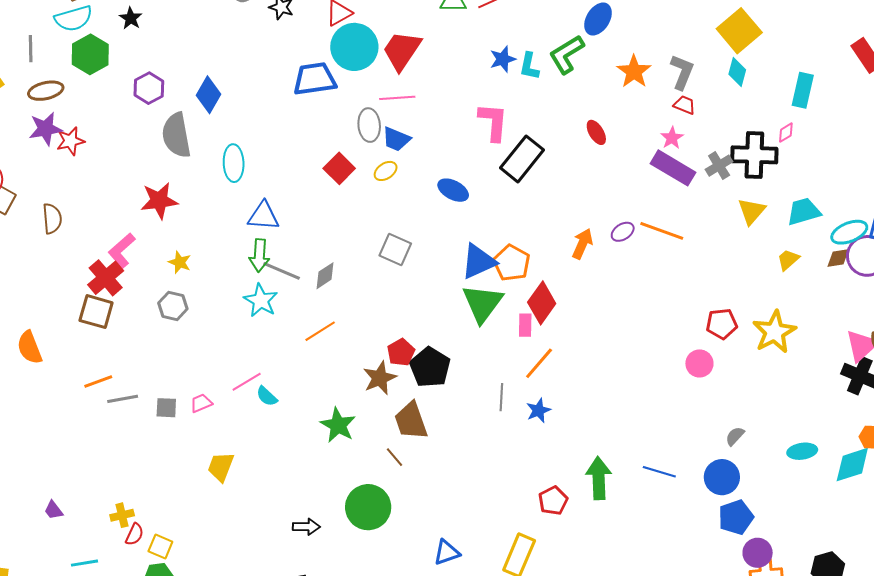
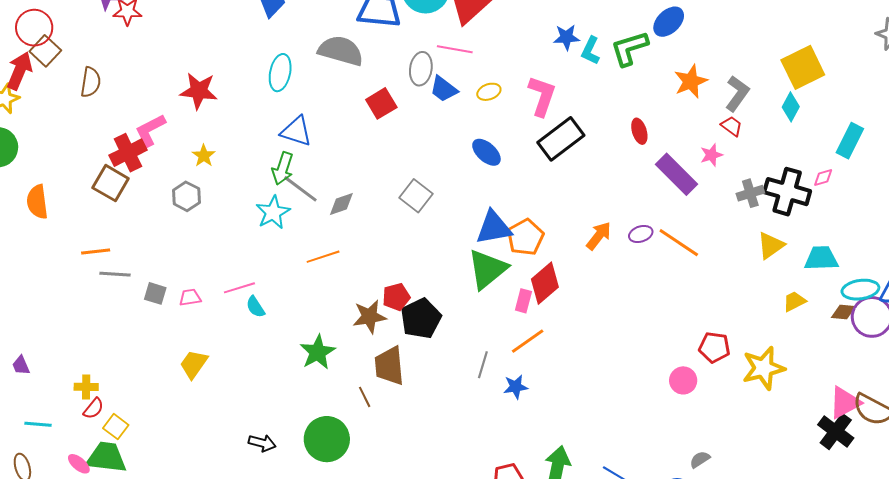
gray semicircle: (176, 135) -> (341, 51), moved, turned 102
purple rectangle: (673, 168) -> (677, 174), moved
yellow ellipse: (386, 171) -> (489, 92), moved

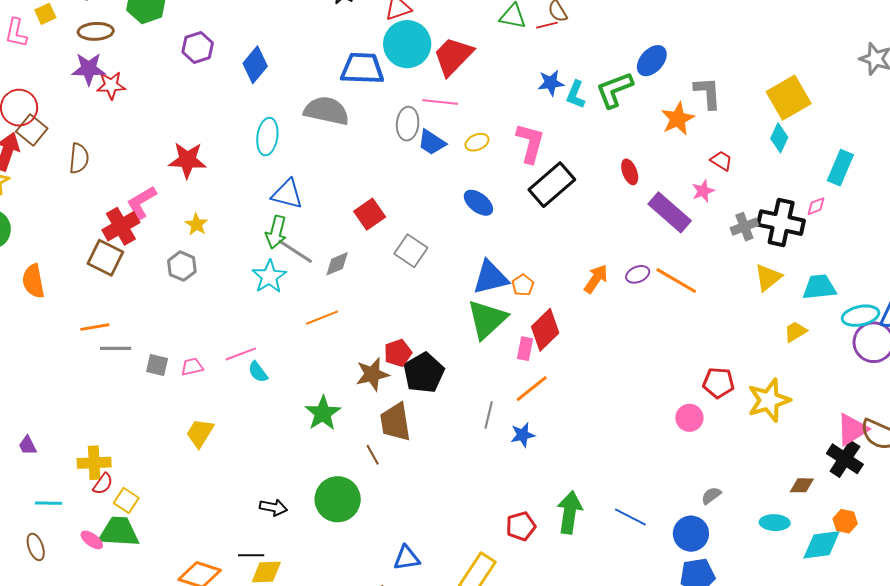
gray L-shape: (737, 93) -> (708, 93), moved, turned -36
red square: (381, 103) -> (370, 214), moved
orange pentagon: (525, 237) -> (523, 285), size x0.6
brown diamond: (843, 312) -> (802, 485), moved
yellow cross: (86, 387) -> (94, 463), size x1.4

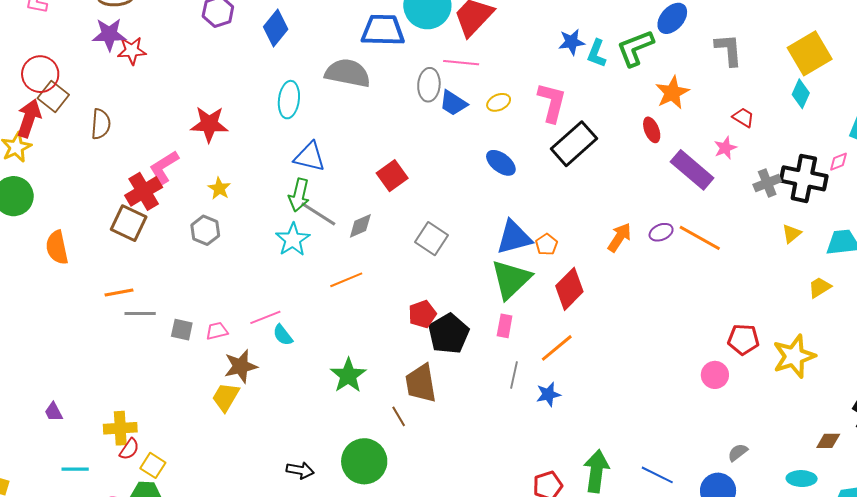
orange star: (678, 119) -> (672, 93), moved
gray square: (411, 251) -> (431, 239), moved
yellow triangle: (768, 277) -> (792, 234), size x0.7
pink rectangle: (525, 349) -> (505, 326), moved
brown star: (372, 374) -> (241, 366), moved

